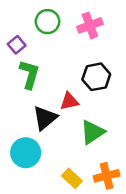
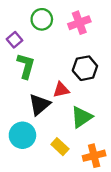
yellow rectangle: (72, 178) -> (60, 147), moved

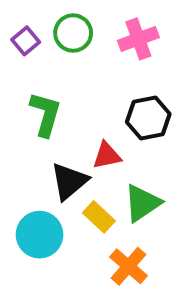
purple square: (15, 40) -> (26, 41), moved
yellow rectangle: (60, 147) -> (99, 217), moved
orange cross: (94, 156) -> (128, 266), moved, turned -35

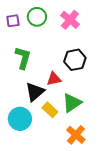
pink cross: (138, 39) -> (70, 20), turned -30
purple square: (26, 41) -> (13, 21), turned 32
orange cross: (128, 266) -> (76, 135), moved

